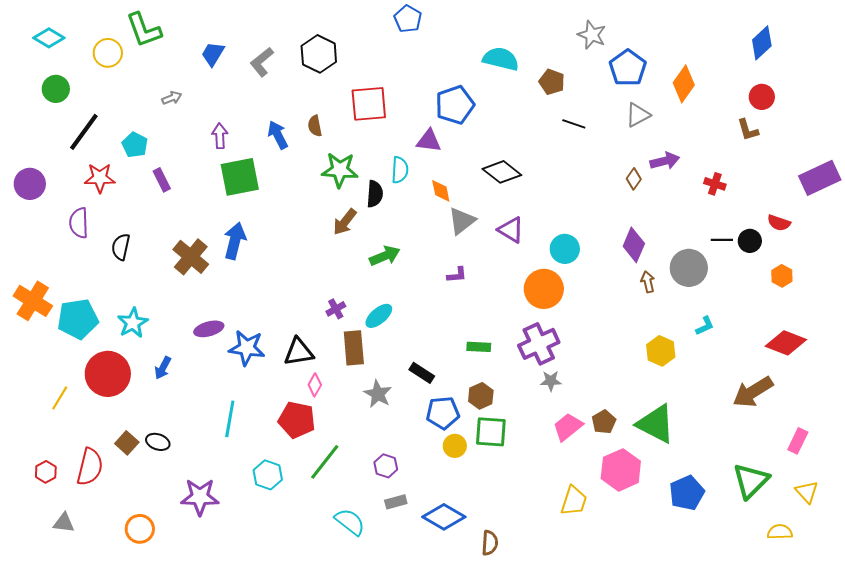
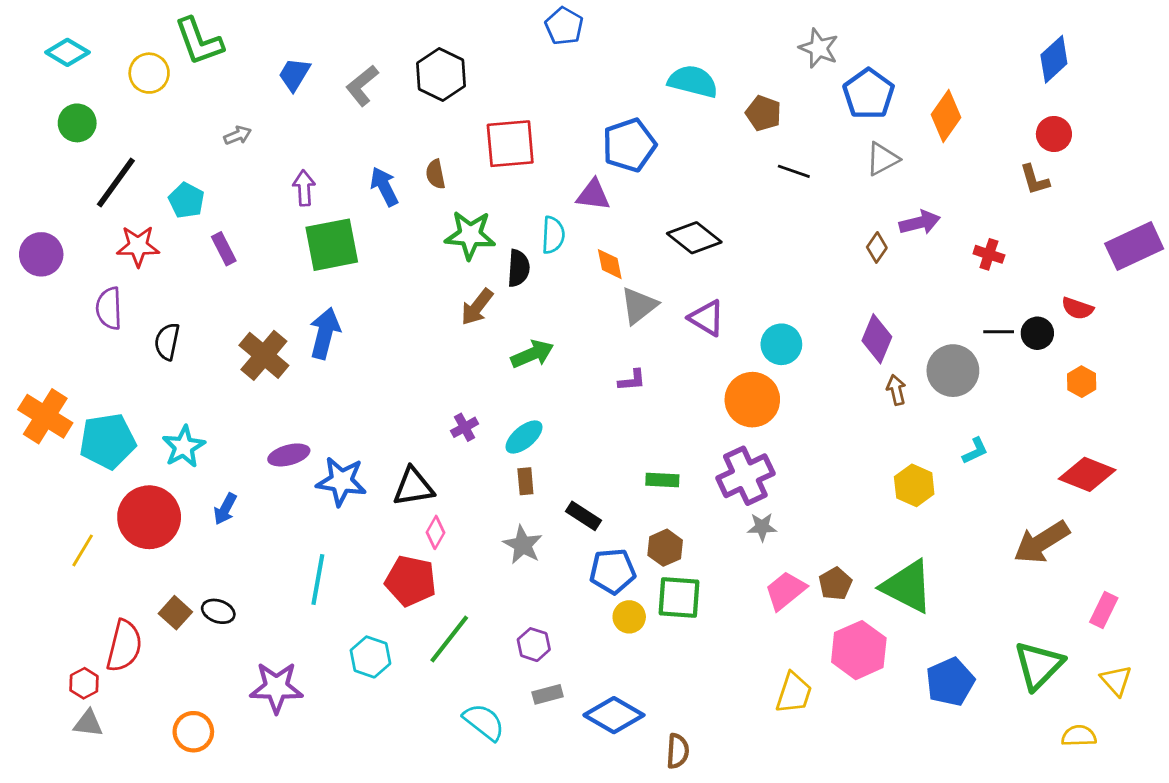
brown rectangle: (354, 348) -> (525, 481), moved, size x0.6
red hexagon: (46, 472) -> (84, 683), moved

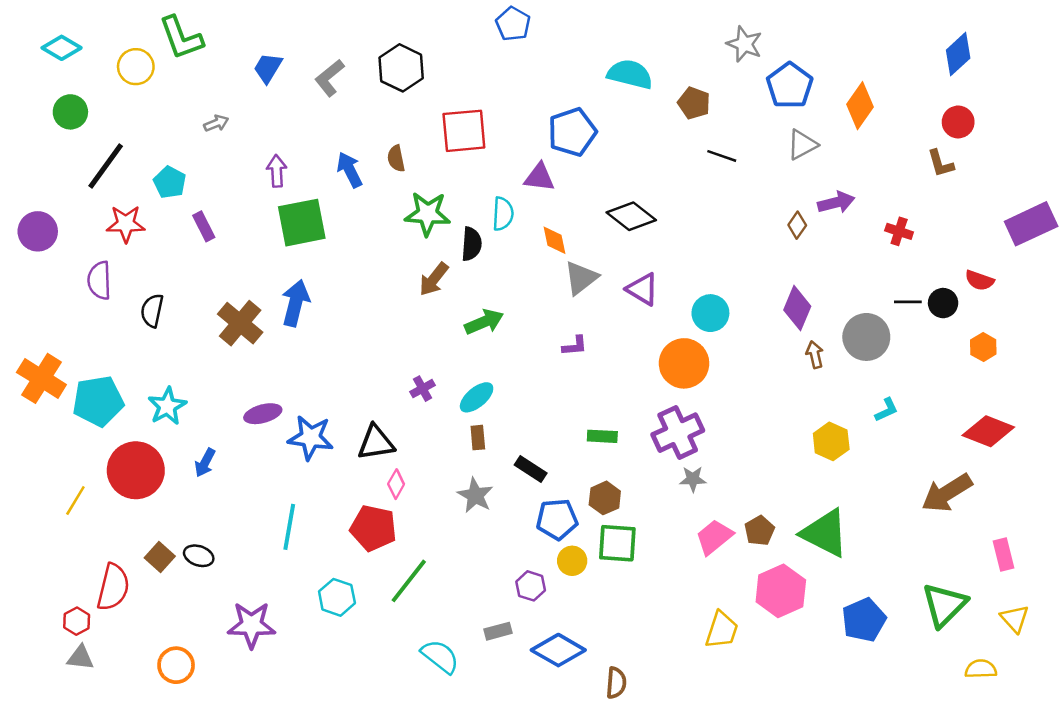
pink rectangle: (1104, 610) -> (1003, 555), turned -40
purple hexagon: (534, 645) -> (531, 586), moved

